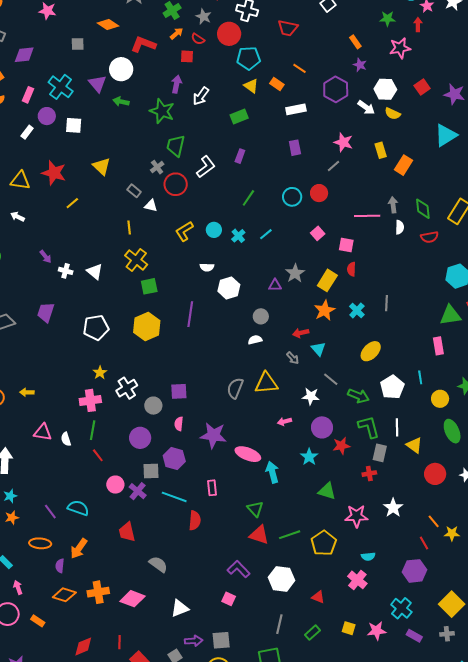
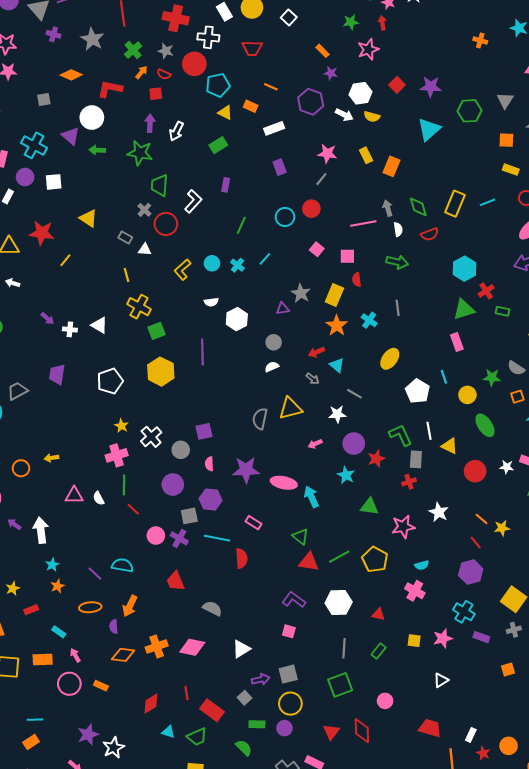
green arrow: (358, 396) -> (397, 262), moved
pink rectangle: (212, 488) -> (254, 523), turned -42

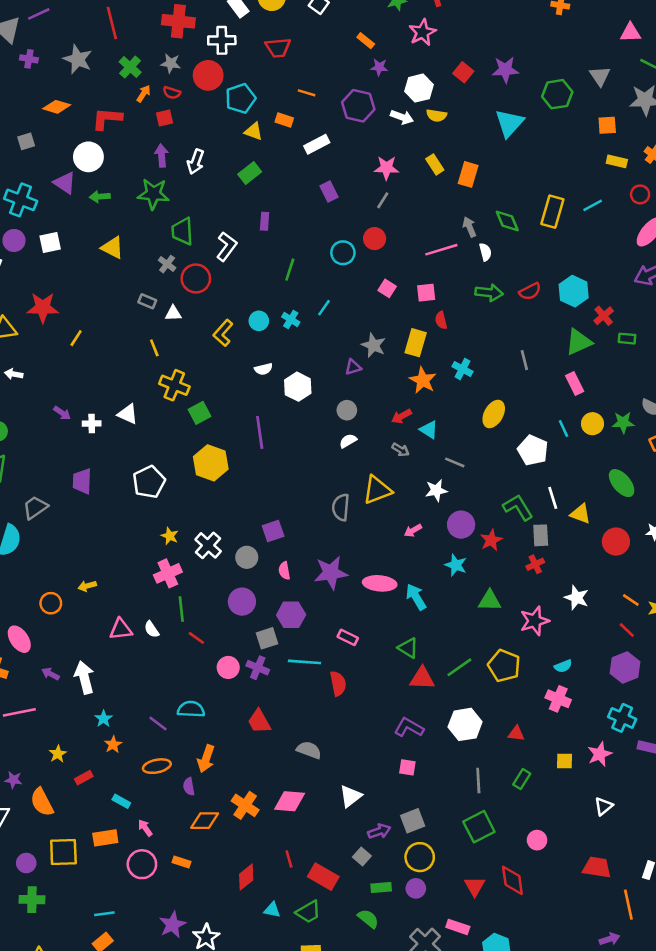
yellow triangle: (88, 218) -> (112, 248), moved
red semicircle: (430, 234) -> (530, 291), moved
gray line: (398, 308) -> (524, 360), moved
yellow circle: (467, 395) -> (592, 424), moved
orange cross: (157, 647) -> (245, 805), turned -30

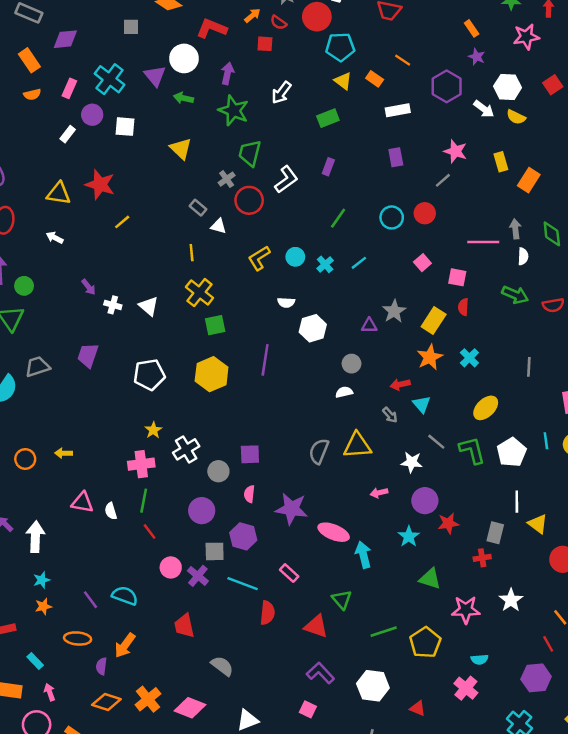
purple arrow: (161, 156) -> (227, 73), moved
green L-shape: (518, 507) -> (472, 450), moved
red triangle: (422, 678) -> (316, 626), moved

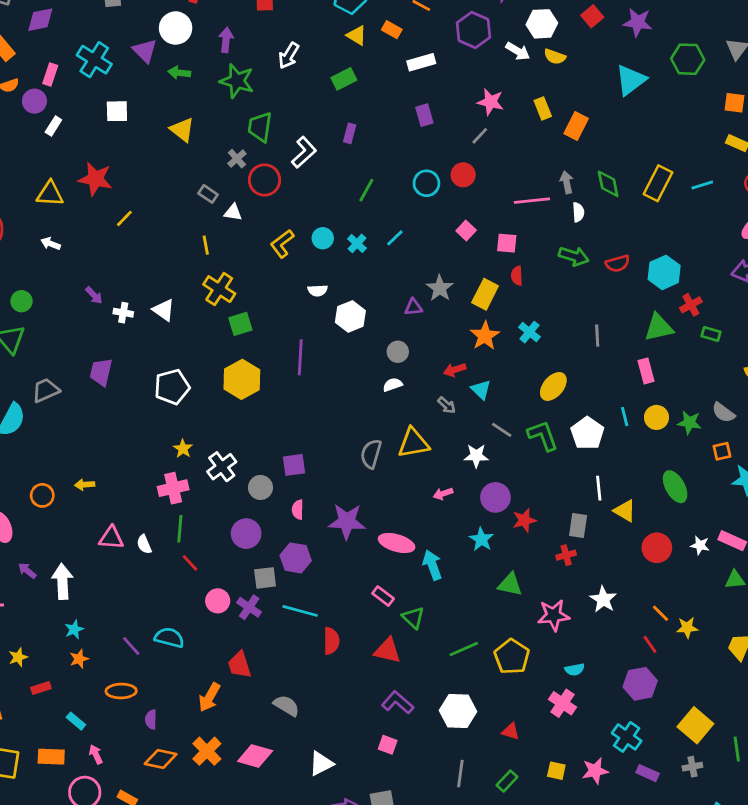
purple circle: (92, 115) -> (34, 101), moved
pink rectangle: (289, 573) -> (383, 596), moved
orange arrow: (125, 645) -> (209, 697), moved

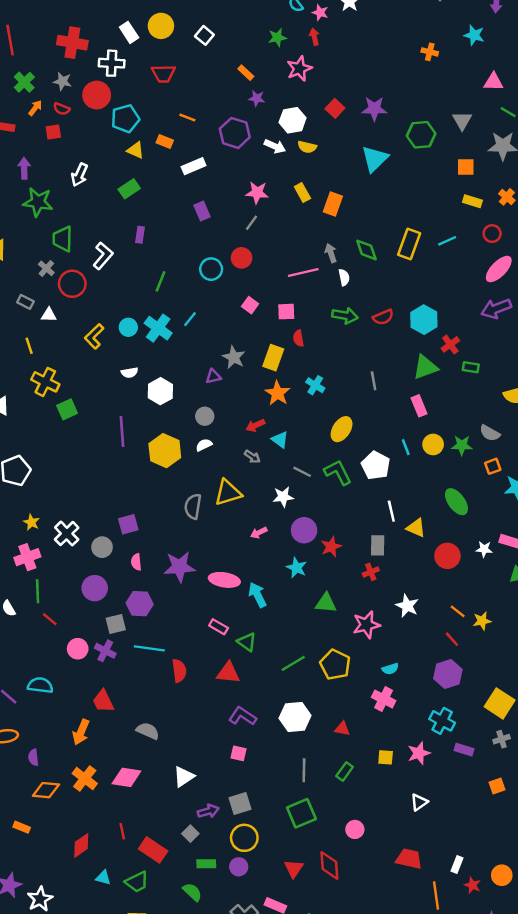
cyan cross: (357, 243) -> (158, 328), size x1.6
yellow hexagon: (242, 379) -> (165, 451), moved

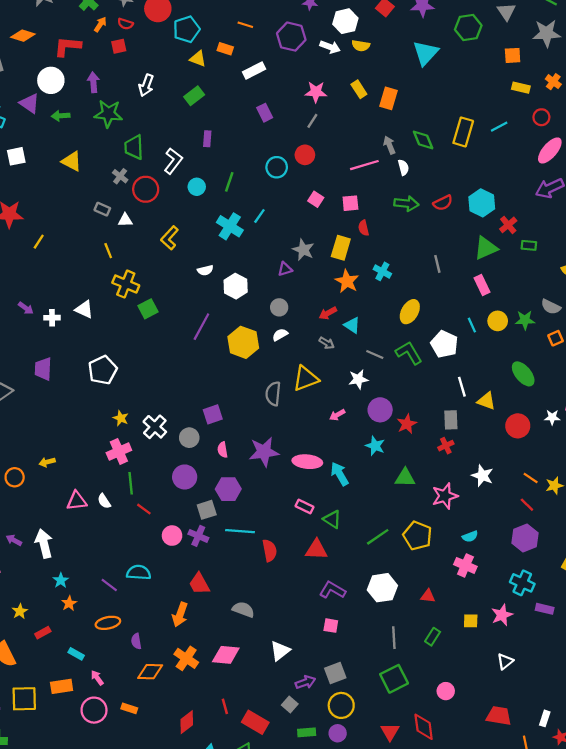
cyan circle: (128, 327) -> (197, 187), moved
purple line: (122, 431) -> (201, 327), turned 36

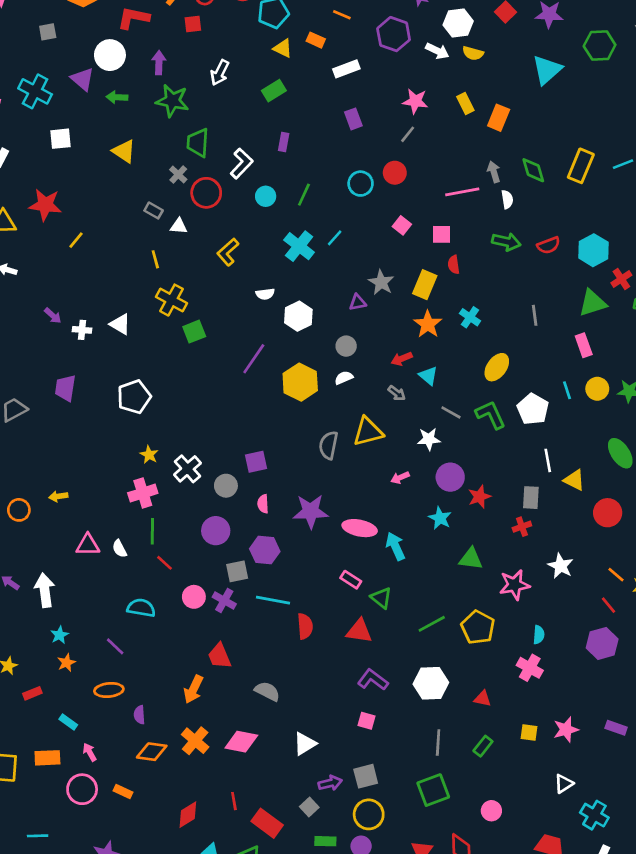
cyan semicircle: (470, 536) -> (539, 635), turned -70
cyan semicircle: (139, 572) -> (141, 608), moved
cyan cross: (522, 583) -> (594, 815), moved

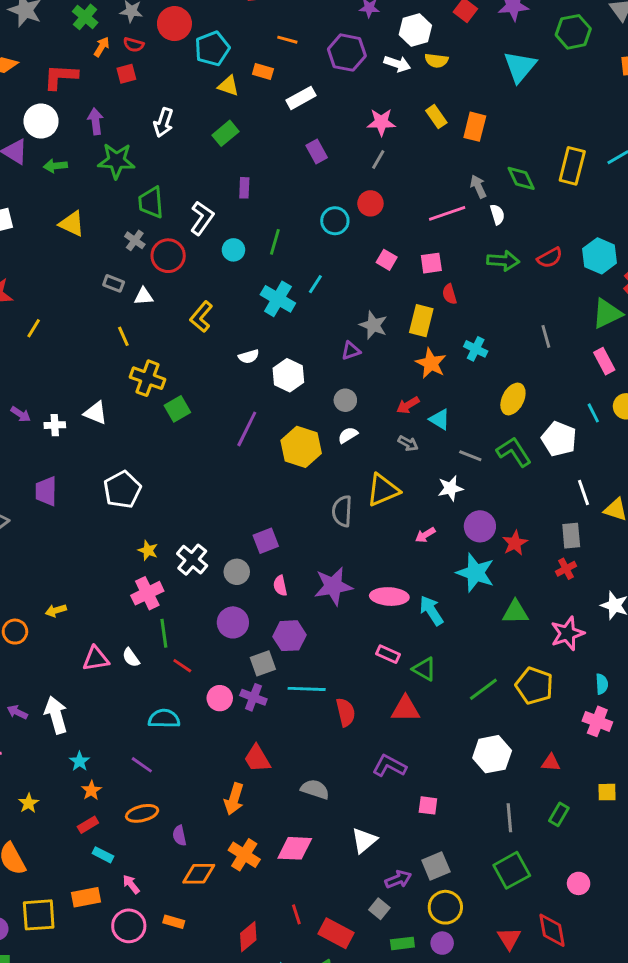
cyan star: (440, 518) -> (475, 573), size x1.5
purple L-shape: (373, 680) -> (389, 766), moved
red rectangle: (32, 693) -> (88, 825), moved

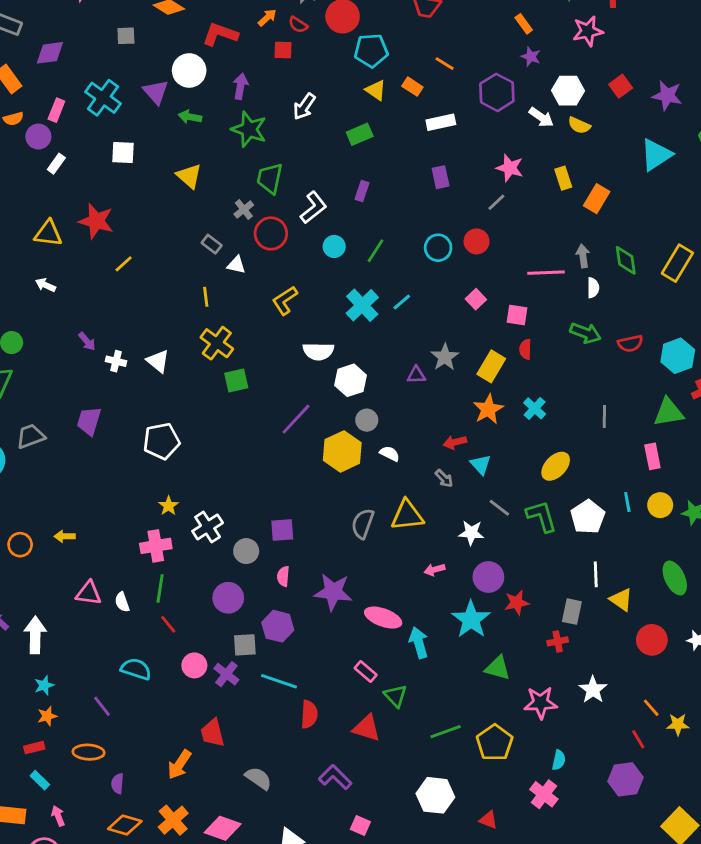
white semicircle: (249, 356) -> (318, 351), size x1.5
gray circle: (345, 400) -> (367, 420), moved
white semicircle: (348, 435) -> (390, 454), turned 42

